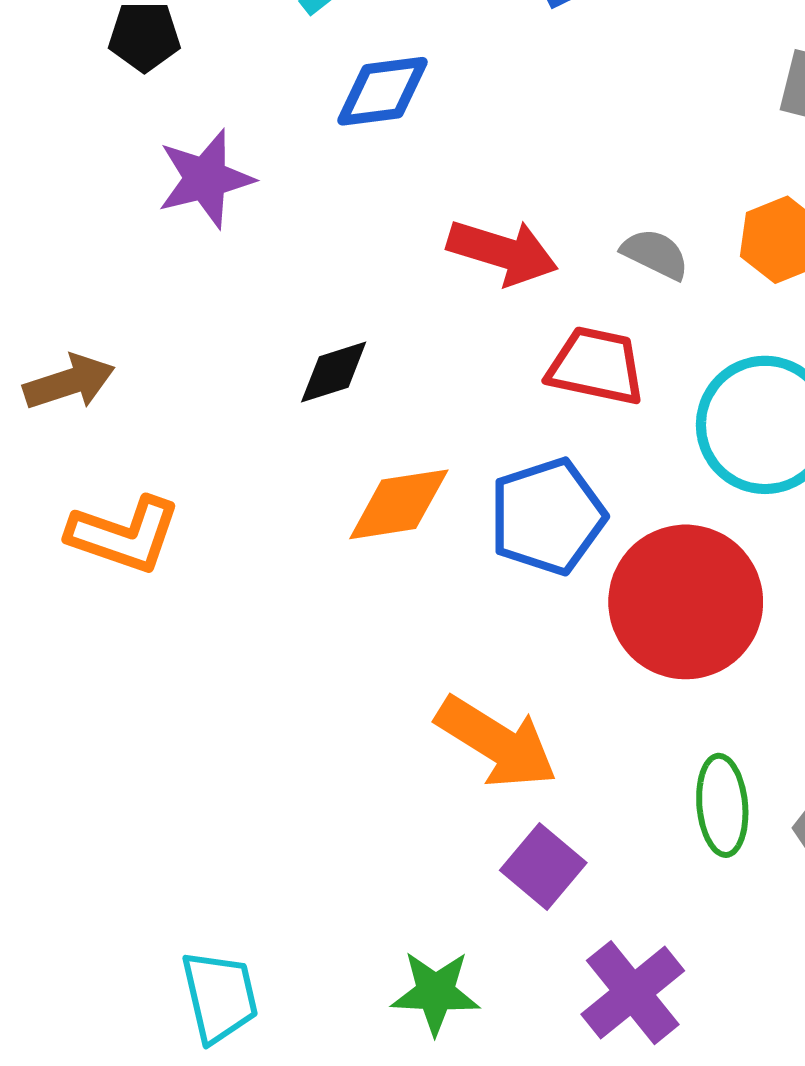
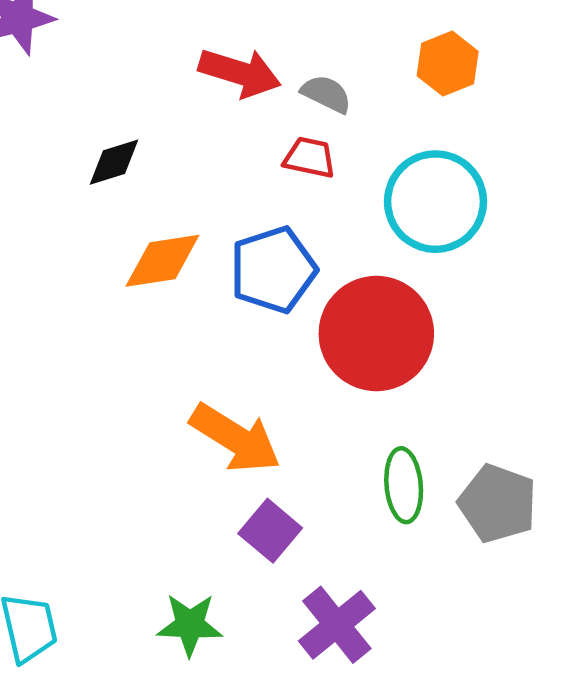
gray semicircle: (655, 254) -> (326, 94), moved
red trapezoid: (596, 366) -> (310, 158), size x0.7

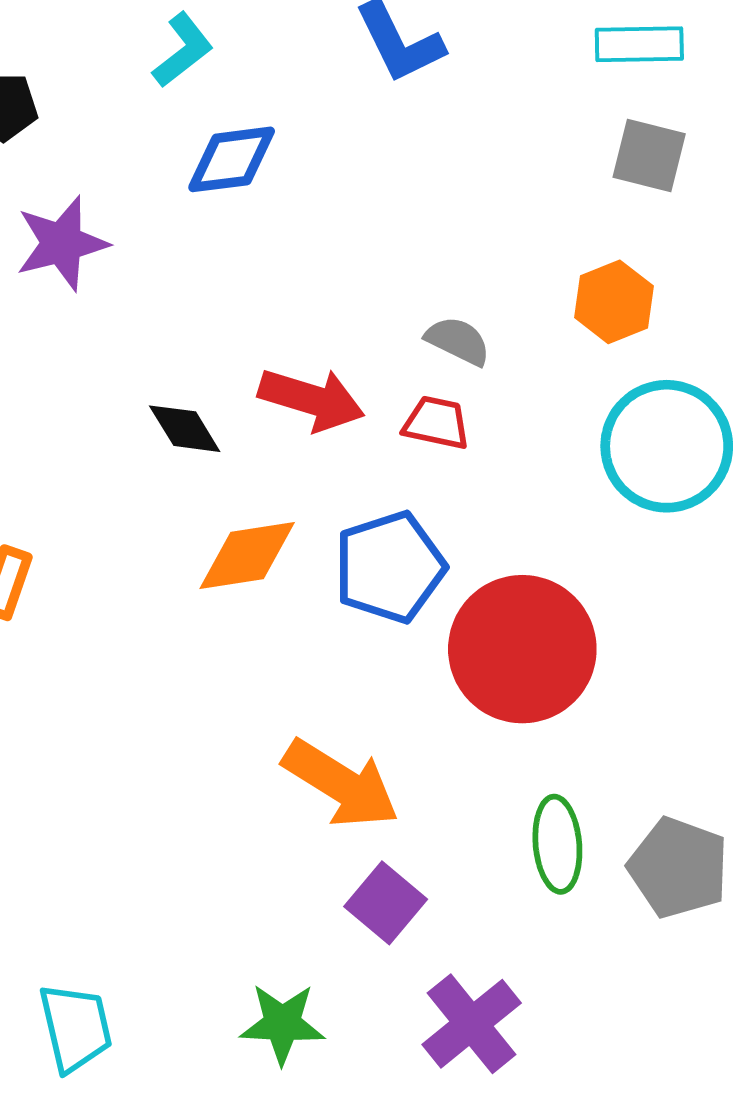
red arrow: (240, 73) -> (312, 399), moved
black diamond: (114, 162) -> (185, 429), turned 76
cyan circle: (435, 202) -> (667, 446), moved

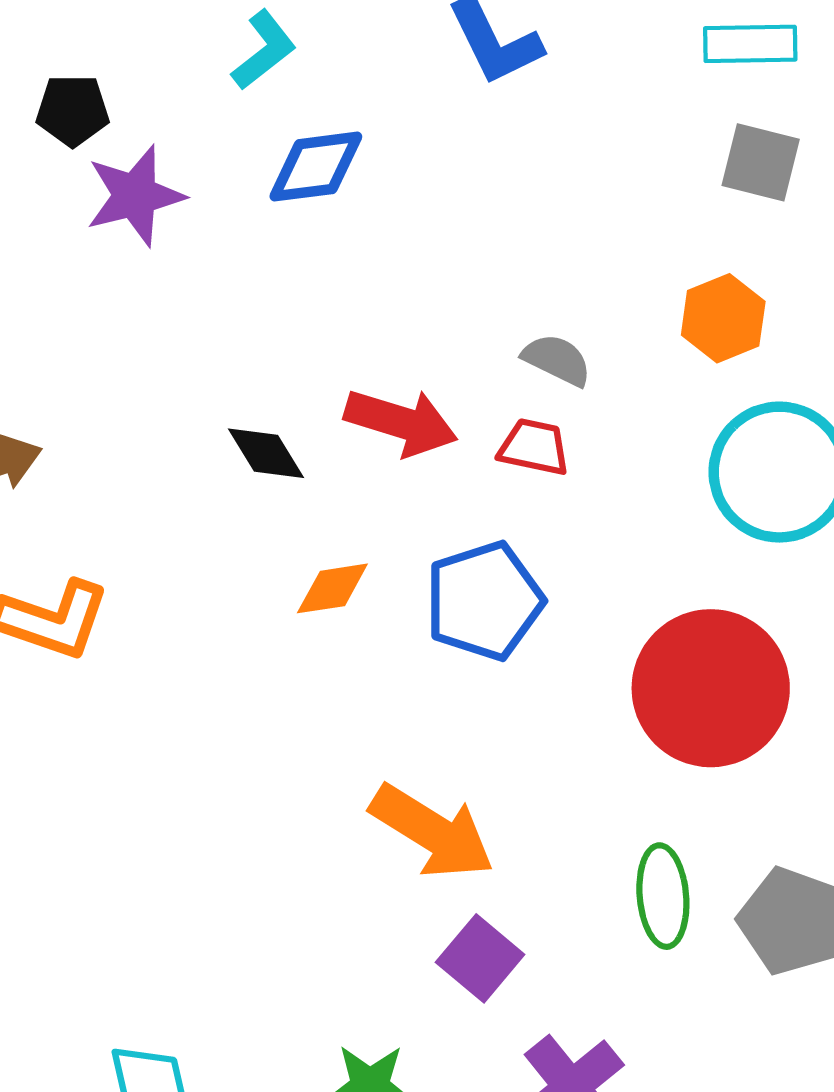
purple star: (62, 243) -> (135, 196), moved
orange diamond: (247, 555) -> (332, 588), size x0.7
red circle: (522, 649) -> (711, 688), moved

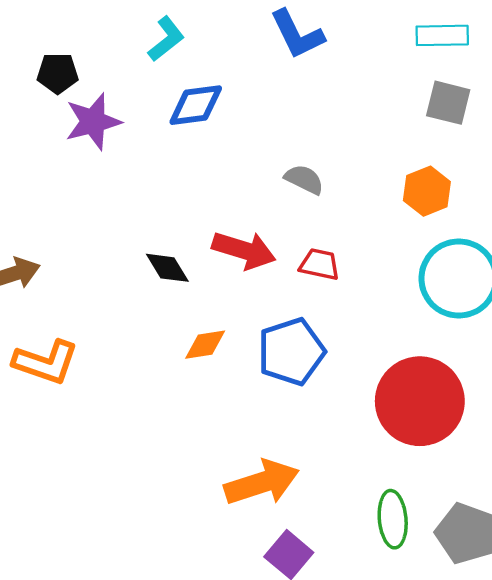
gray semicircle: (557, 360) -> (304, 179), moved
orange arrow: (432, 832) -> (262, 483), turned -50

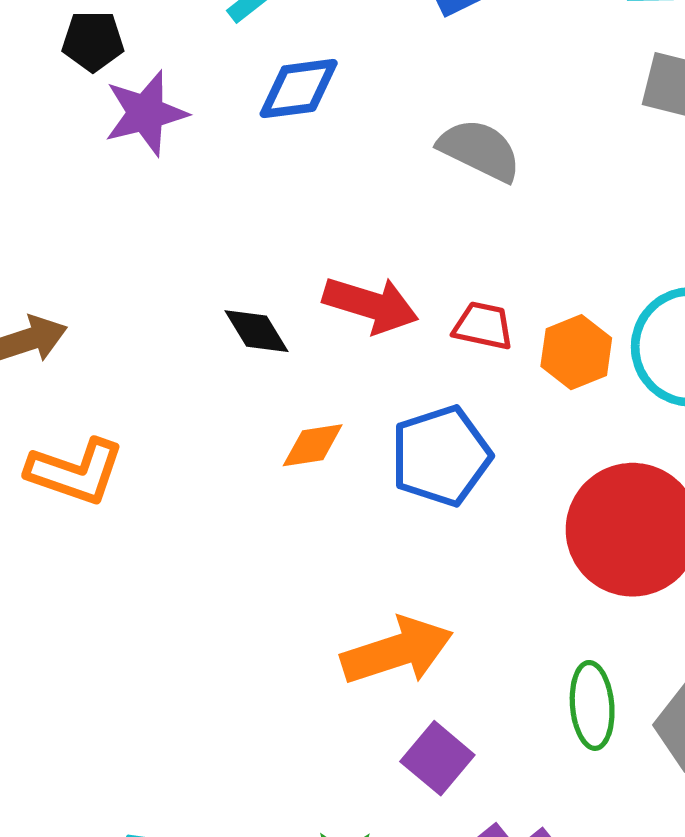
gray semicircle: (304, 179) -> (480, 150), moved, size x1.4
orange hexagon: (427, 191) -> (576, 352), moved

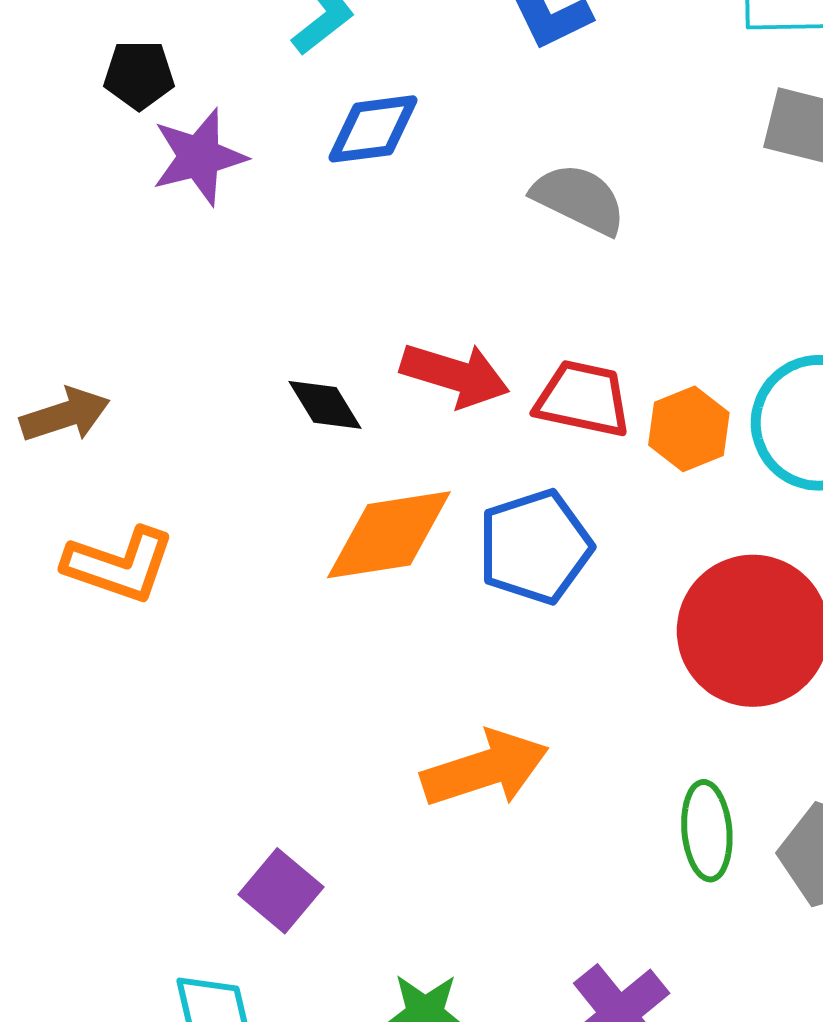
red trapezoid: (483, 326) -> (583, 399), size x1.4
orange diamond: (313, 445) -> (389, 535), size x1.8
purple square: (437, 758) -> (281, 891), moved

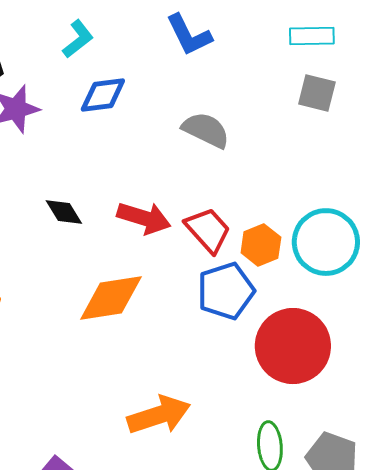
red trapezoid: (583, 399) -> (208, 230), turned 36
black diamond: (325, 405) -> (64, 212), moved
blue pentagon: (535, 547) -> (226, 291), moved

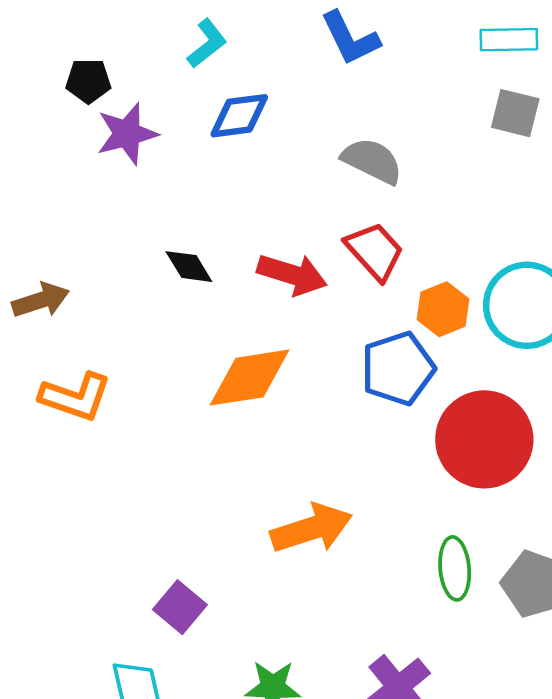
red trapezoid: (208, 230) -> (375, 251), moved

